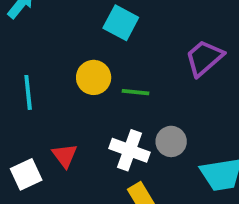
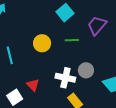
cyan square: (121, 23) -> (65, 13), moved, turned 30
green line: (136, 92) -> (72, 40), moved

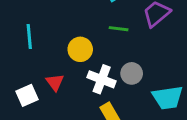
yellow circle: (42, 43) -> (80, 49), moved

